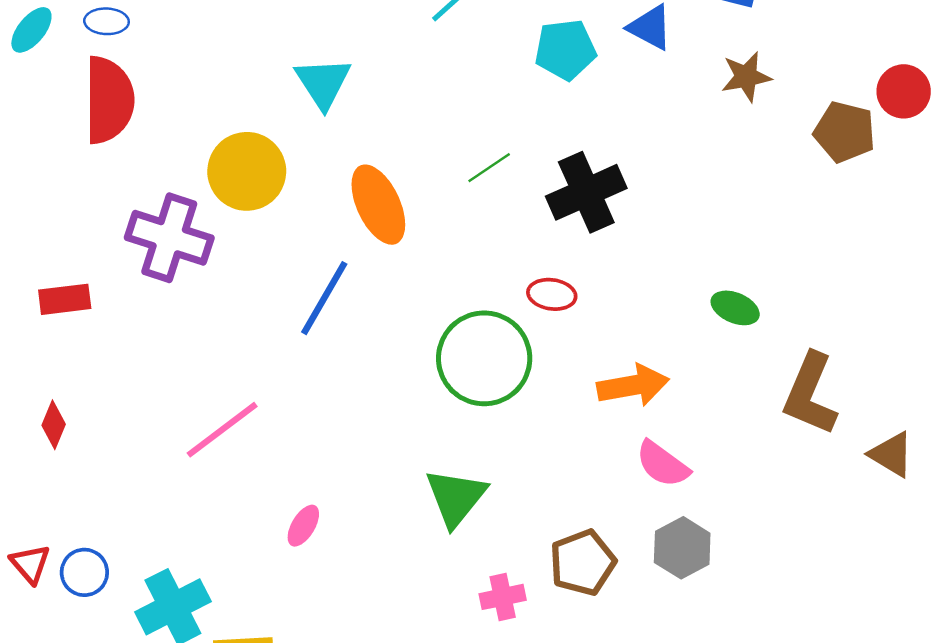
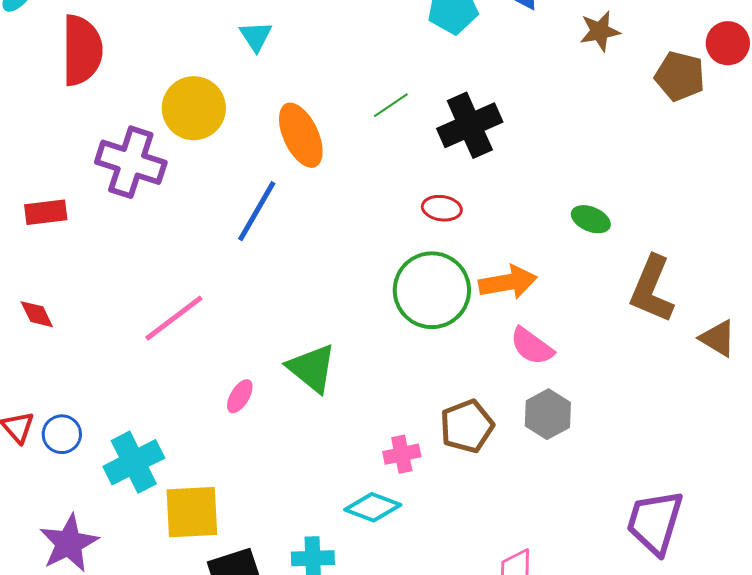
cyan triangle: (323, 83) -> (256, 36), size x0.7
green circle: (484, 358) -> (432, 290), moved
red diamond: (54, 425) -> (37, 314), turned -48
green triangle: (456, 497) -> (312, 368), moved, turned -30

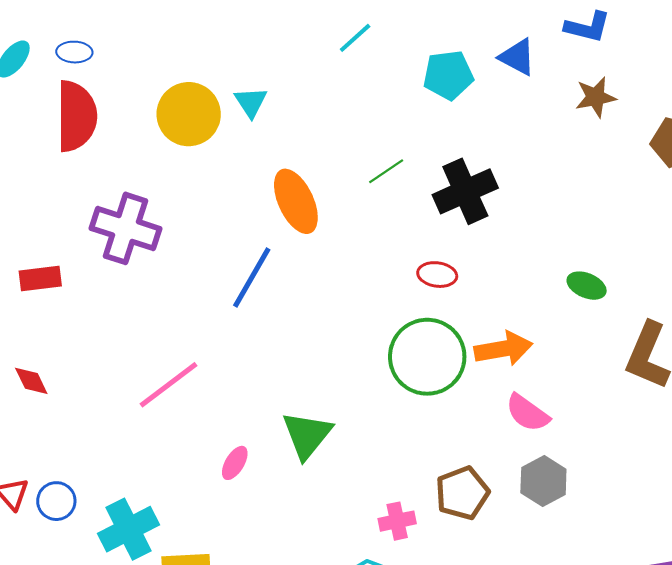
yellow circle: (194, 108) -> (189, 114), moved
green triangle: (312, 368) -> (307, 435), turned 30

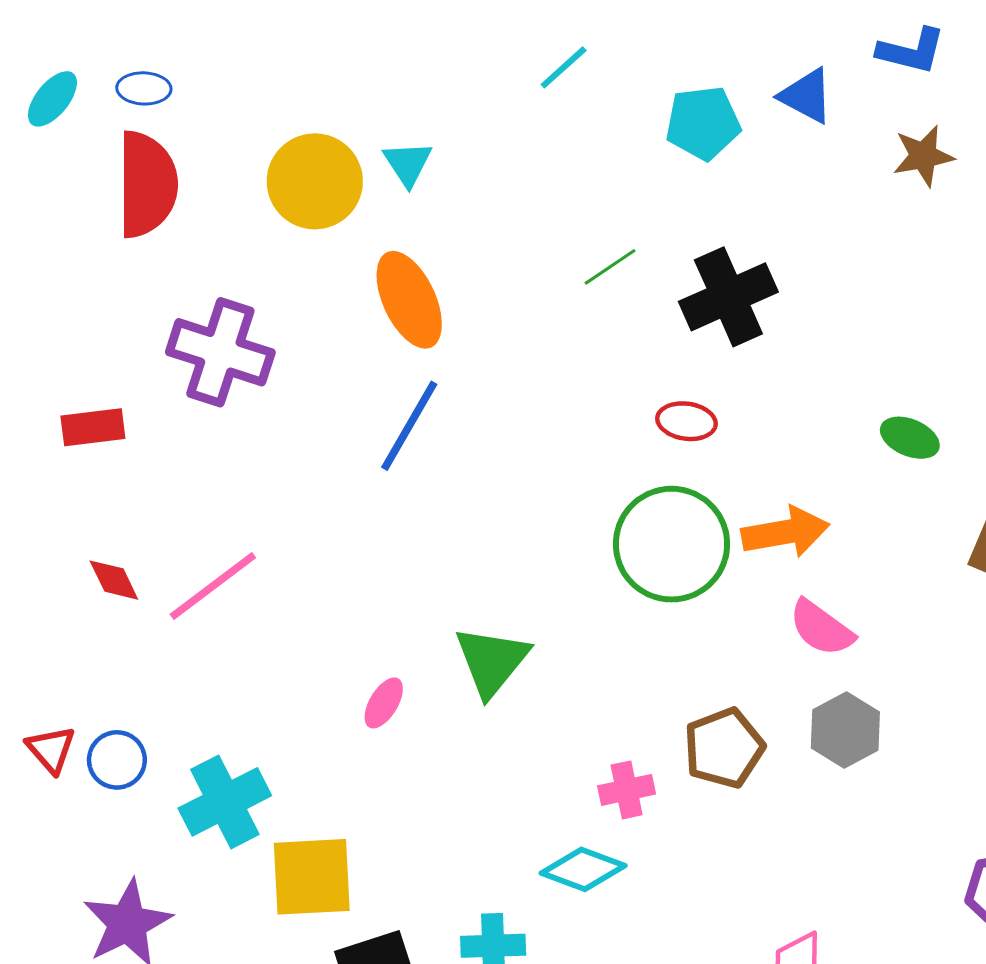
orange ellipse: (296, 201) -> (409, 300), moved
red diamond: (31, 381) -> (114, 580), moved
pink line: (169, 385) -> (213, 586), moved

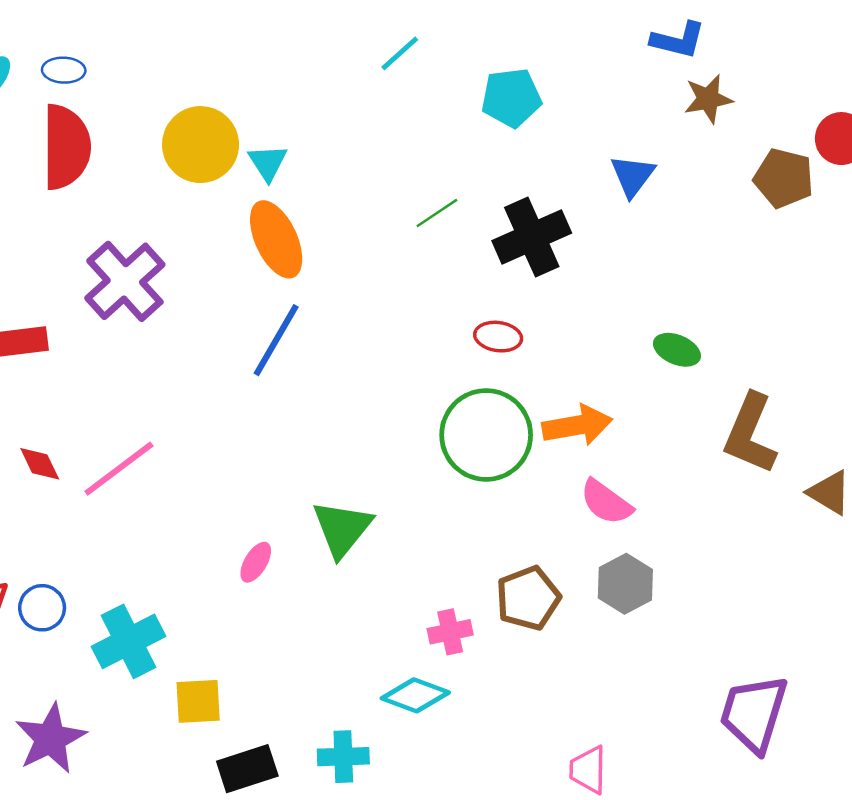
blue triangle: (806, 96) -> (633, 176), moved, turned 39
brown star: (923, 156) -> (708, 99), moved
cyan triangle: (408, 163) -> (268, 163), moved
purple cross: (220, 352) -> (125, 281), turned 30
yellow square: (312, 877) -> (198, 701), size x0.7

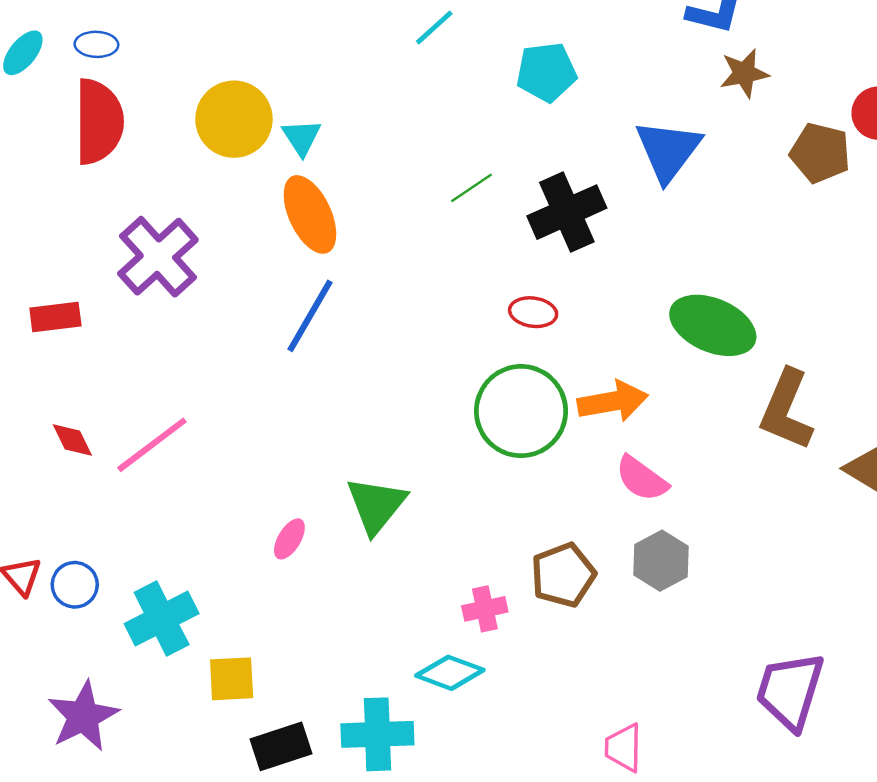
blue triangle: (633, 176) -> (668, 151), size x1.5
green ellipse: (677, 350) -> (713, 325), size x1.8
cyan cross: (343, 757) -> (377, 734), size x1.4

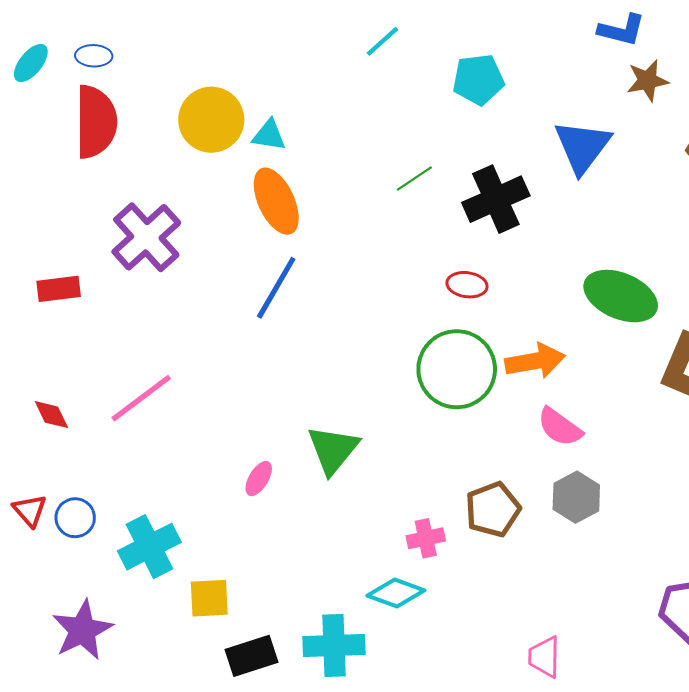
cyan triangle: (301, 137) -> (269, 135), turned -48
red diamond: (72, 440) -> (51, 415), moved

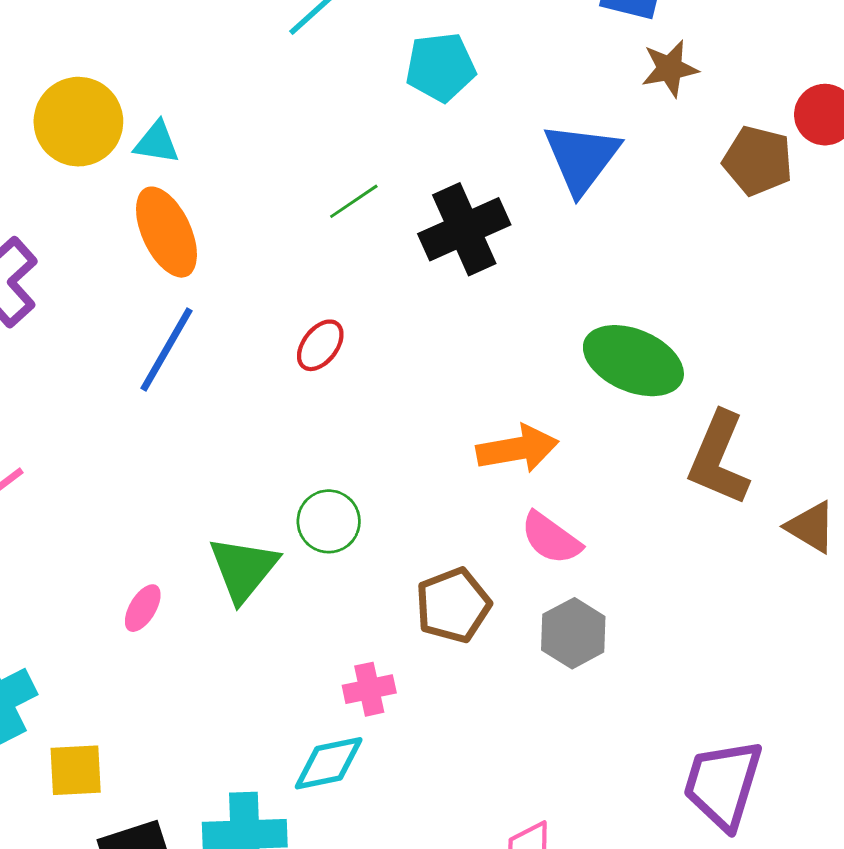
red ellipse: (467, 285) -> (320, 345), moved, turned -60
green circle: (457, 369) -> (329, 521), moved, size x0.6
brown pentagon: (493, 509) -> (453, 605), moved
cyan diamond: (396, 593) -> (329, 763), turned -32

